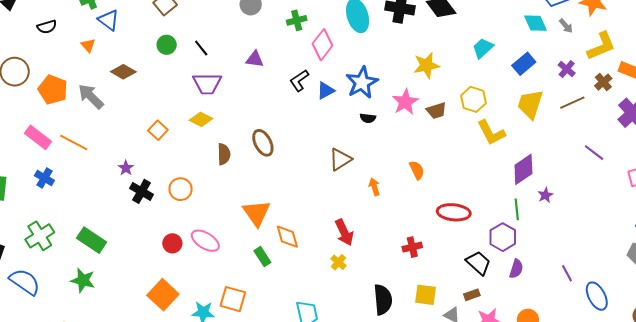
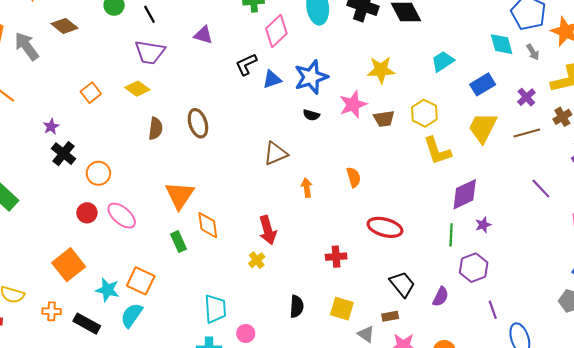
orange circle: (181, 189) -> (98, 173), moved
purple hexagon: (503, 237) -> (474, 268), moved
black semicircle: (383, 300) -> (297, 306), size x0.7

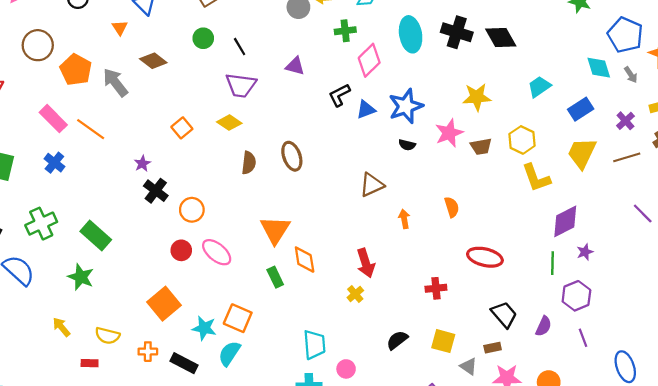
black semicircle: (297, 306) -> (397, 340), turned -130
purple line: (493, 310) -> (583, 338), moved

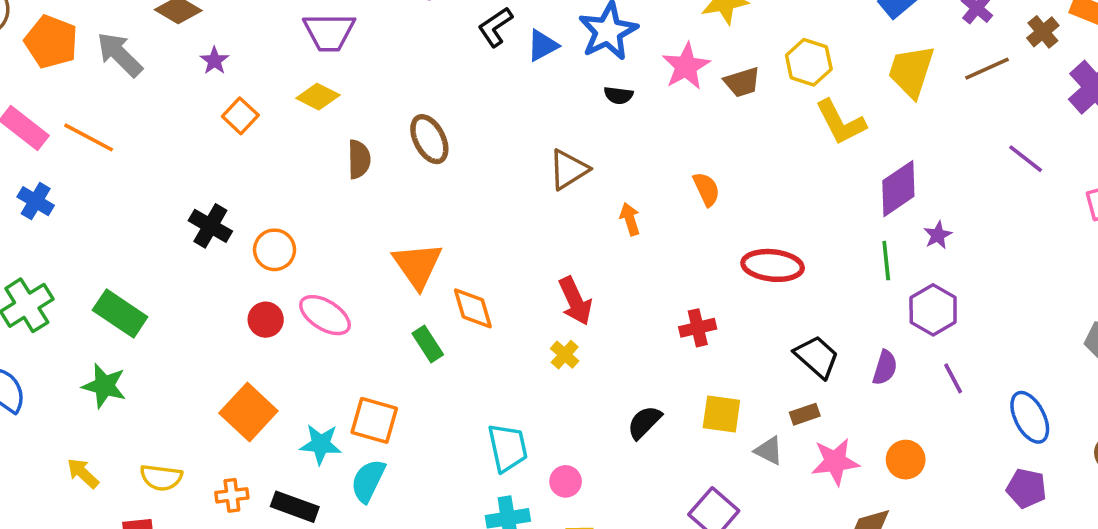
purple star: (142, 164) -> (214, 61), moved

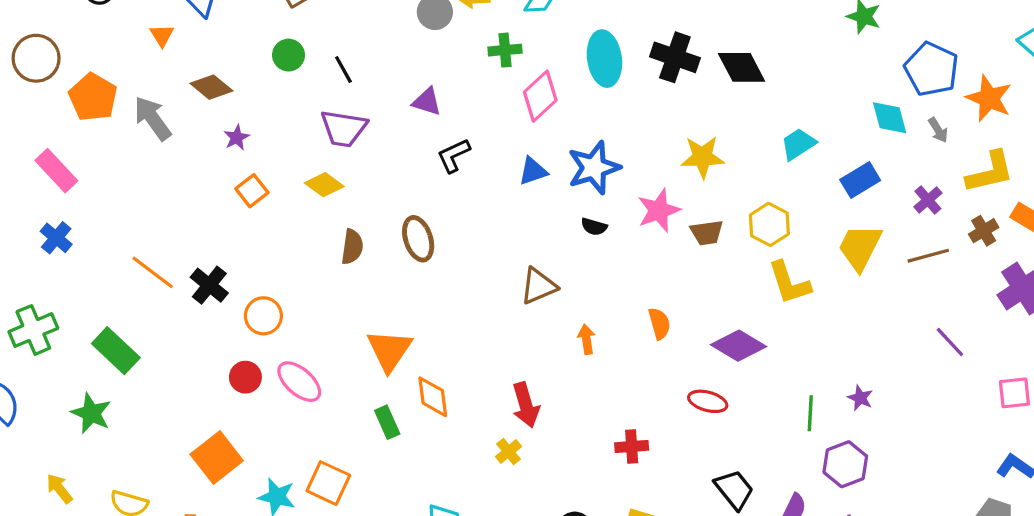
black L-shape: (495, 27) -> (454, 155), moved
orange line: (89, 137) -> (153, 272), moved
purple diamond: (898, 189) -> (738, 346), moved, turned 56
purple star: (938, 235) -> (860, 398), turned -30
red ellipse: (773, 265) -> (708, 401), size x0.7

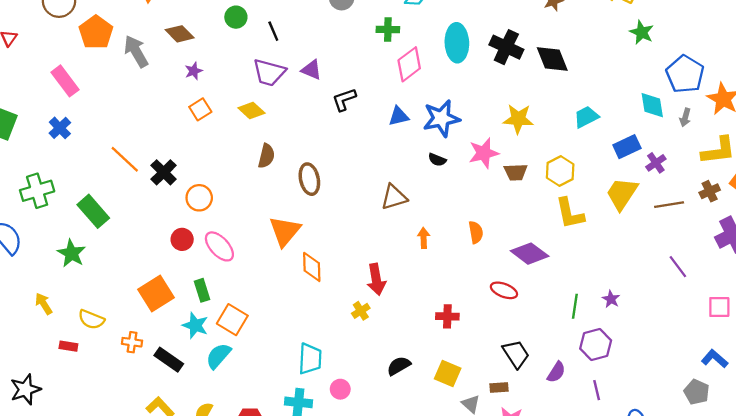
purple triangle: (427, 102) -> (312, 70), moved
gray arrow: (938, 130) -> (685, 117), turned 42
purple cross: (928, 200) -> (656, 163), moved
brown ellipse: (418, 239) -> (309, 179), moved
green rectangle: (387, 422) -> (202, 290), moved

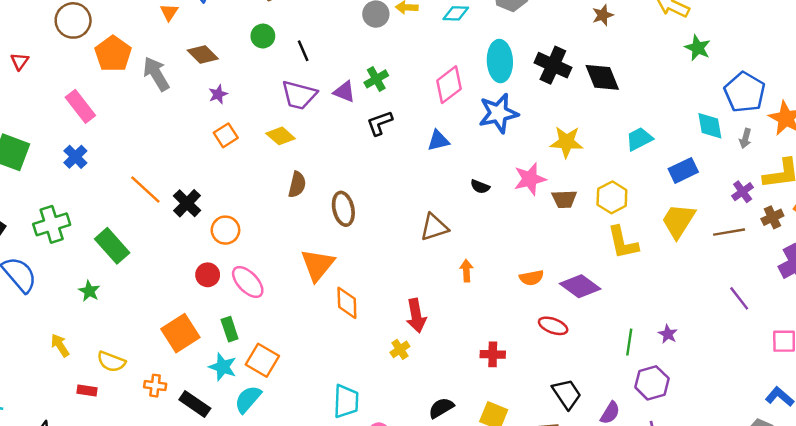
green cross: (388, 29) -> (376, 79), moved, turned -30
blue star: (441, 118) -> (498, 113), moved
purple cross: (656, 163) -> (743, 192), moved
orange semicircle: (476, 232) -> (531, 278), moved, turned 90
green star: (71, 253) -> (89, 291), size x0.7

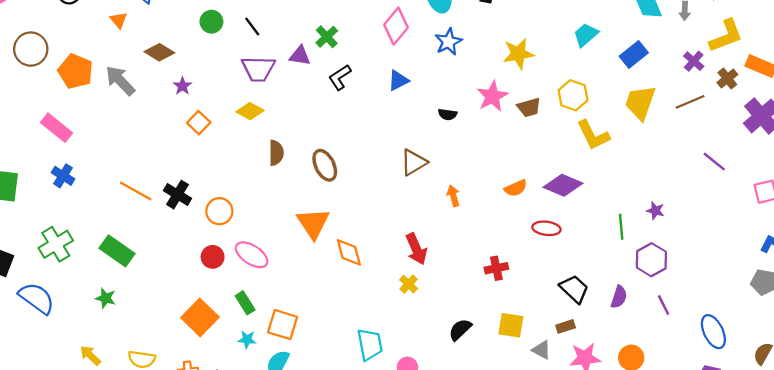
blue star: (498, 113) -> (448, 42), size x0.7
cyan star: (223, 367) -> (247, 340), size x0.7

